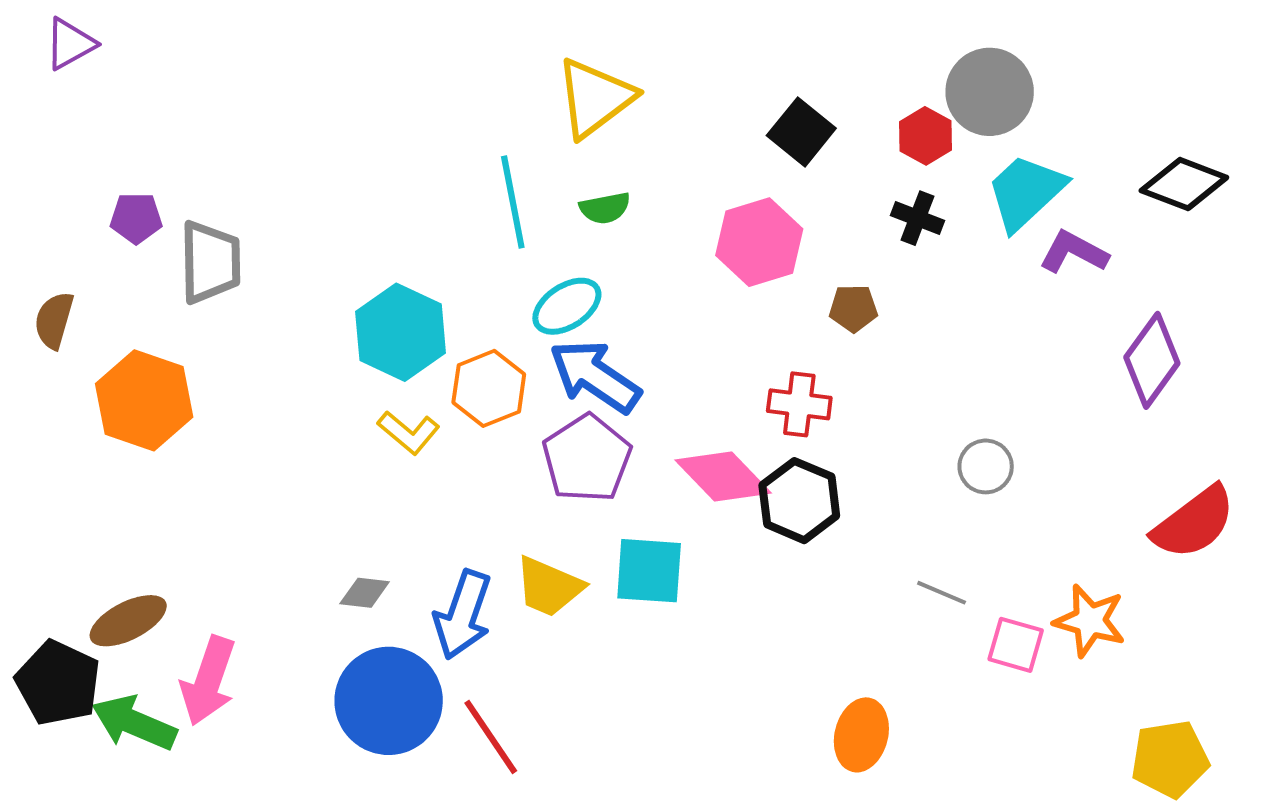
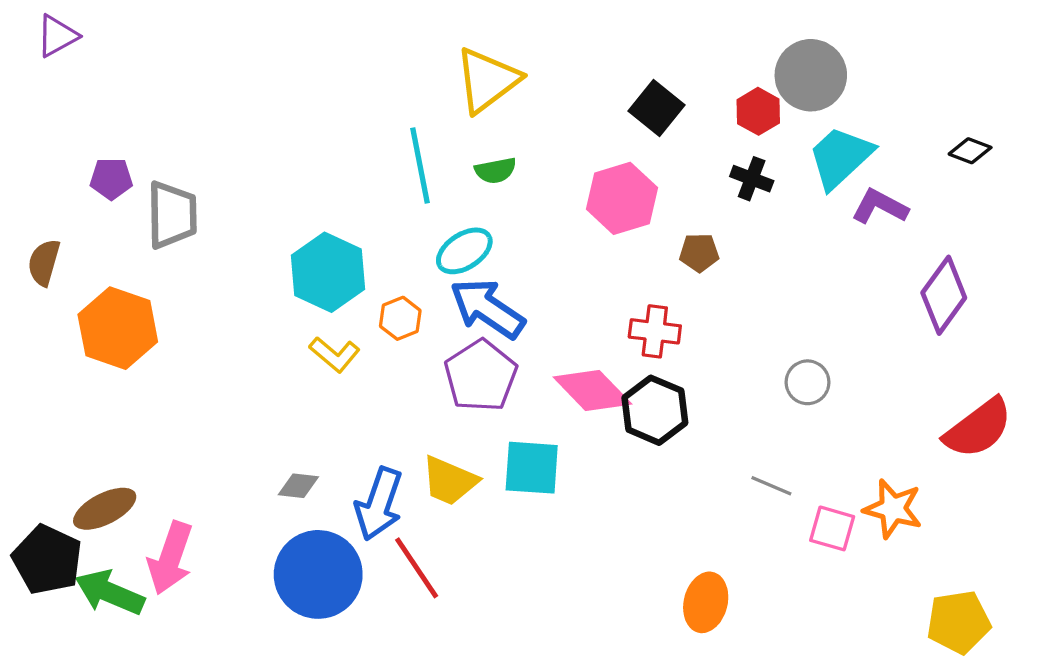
black diamond: (1184, 184) -> (970, 151), size x0.6
orange hexagon: (489, 388) -> (400, 318), size x0.7
red line: (491, 737) -> (417, 568), moved

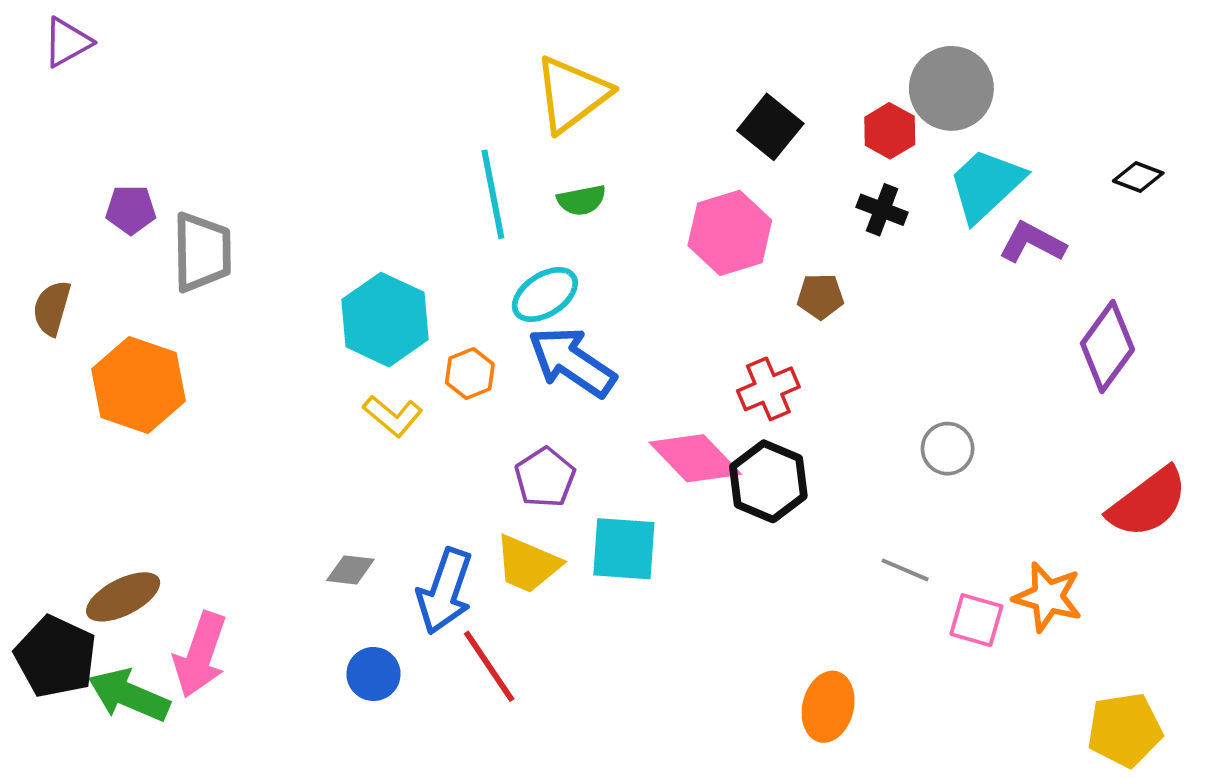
red cross: (655, 331) -> (768, 389), turned -30
purple pentagon: (481, 376) -> (545, 477), moved, size x0.7
blue circle: (318, 574) -> (373, 674), size x0.5

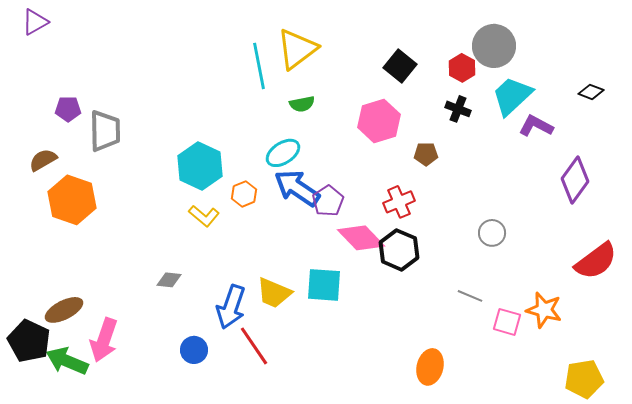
cyan line: (493, 194) -> (259, 66), moved
brown semicircle: (52, 308) -> (43, 160), moved, turned 44
purple pentagon: (545, 477) -> (328, 201), moved
gray diamond: (350, 570) -> (169, 280), moved

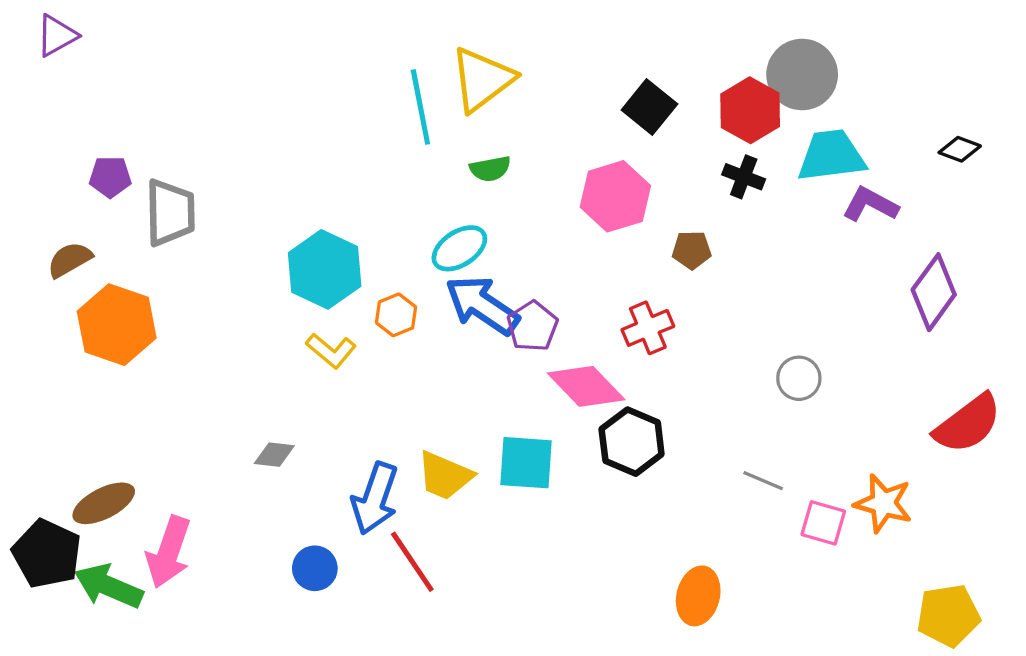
red hexagon: (462, 68) -> (750, 110), size x1.4
cyan trapezoid: (512, 96) -> (831, 156), turned 36
black hexagon: (399, 250) -> (632, 442), moved

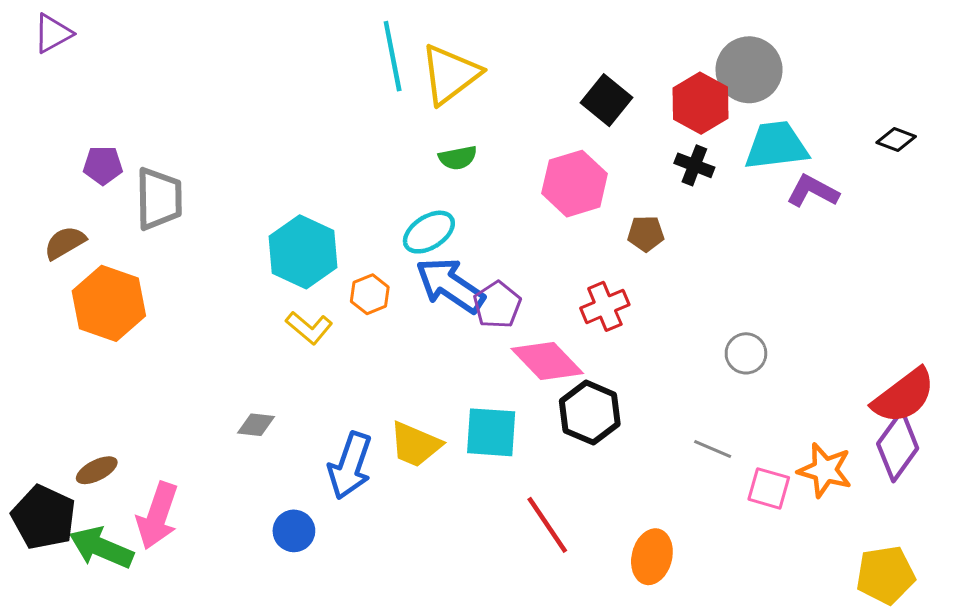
cyan line: (420, 107) -> (393, 56), moved
purple diamond: (934, 292) -> (898, 446), moved
brown ellipse: (104, 503) -> (97, 470), size x0.7
red line: (412, 562) -> (547, 525), moved

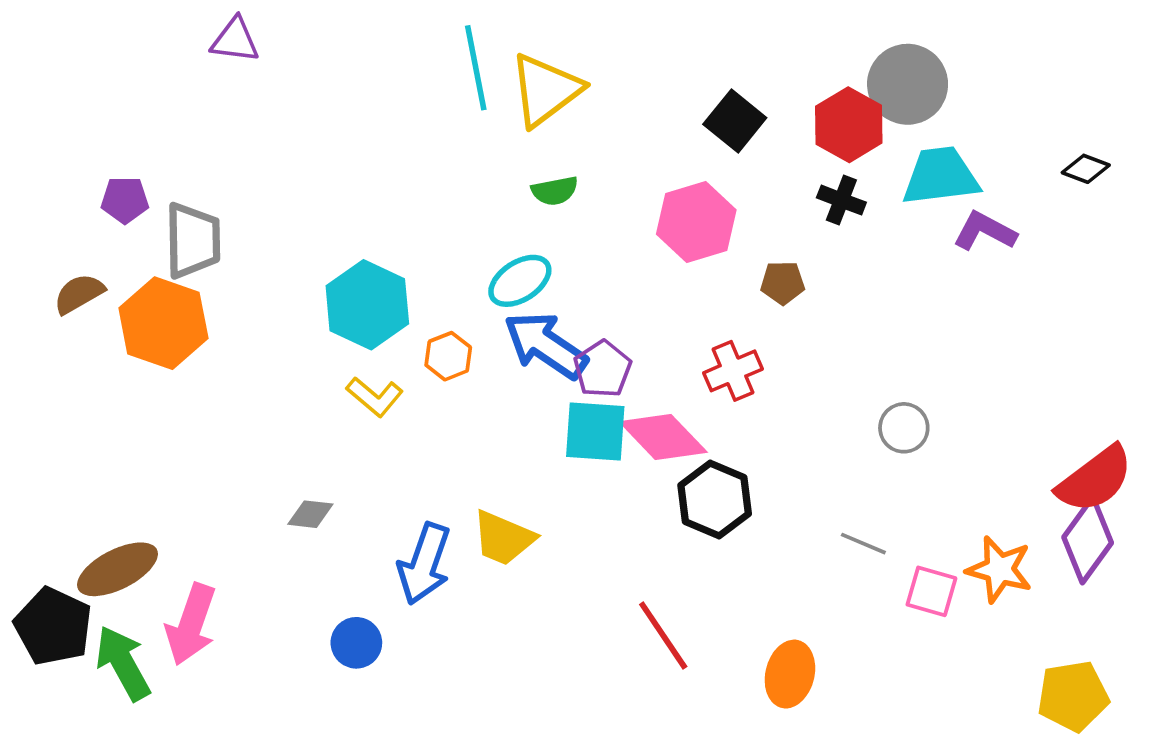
purple triangle: (53, 33) -> (235, 40), moved, turned 36
orange hexagon: (109, 303) -> (163, 323), moved
cyan square: (491, 432) -> (595, 432), moved
brown ellipse: (97, 470) -> (118, 569), size x1.6
green arrow: (101, 548) -> (123, 663), turned 38

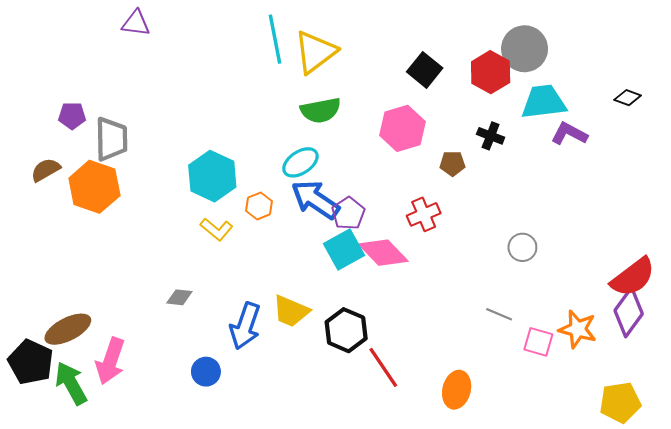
green semicircle: (555, 191) -> (321, 110), size x1.5
black cross: (841, 200) -> (491, 136), moved
cyan square: (595, 432) -> (344, 249), turned -33
black hexagon: (715, 500) -> (346, 330), moved

